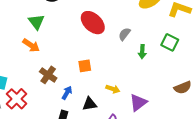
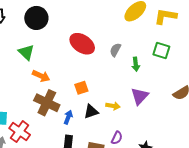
orange arrow: (31, 45) -> (41, 76), moved
brown cross: (48, 75) -> (47, 103), size x1.4
purple triangle: (138, 103) -> (140, 96), moved
black triangle: (90, 104) -> (91, 112), moved

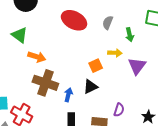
orange square: (81, 88) -> (96, 66), moved
yellow arrow: (113, 106) -> (115, 53), moved

